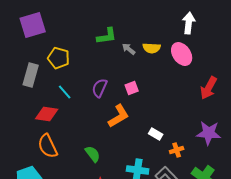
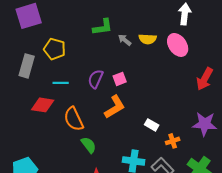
pink square: (132, 88) -> (120, 79), moved
cyan line: (65, 92) -> (61, 83), turned -49
orange semicircle: (48, 146) -> (74, 119), moved

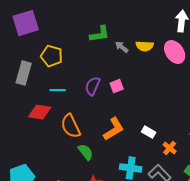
orange L-shape: (115, 107) -> (114, 129), moved
orange cross: (173, 141) -> (170, 148), turned -32

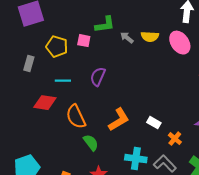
gray rectangle: (24, 73) -> (29, 64), size x0.7
pink square: (117, 86) -> (84, 41), moved, turned 32

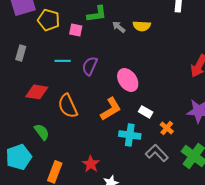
pink ellipse: (180, 43) -> (128, 80), moved
yellow pentagon: (57, 47) -> (49, 20), moved
cyan line: (63, 81) -> (63, 61), moved
green semicircle: (91, 143) -> (42, 132), moved
cyan cross: (136, 159) -> (130, 135), moved

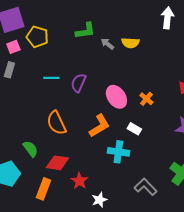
pink square: (76, 30) -> (13, 47), moved, turned -32
red diamond: (37, 92) -> (57, 163), moved
orange cross: (167, 128) -> (146, 99), moved
gray L-shape: (157, 153) -> (145, 187), moved

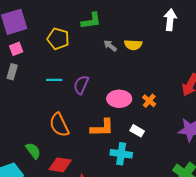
green L-shape: (85, 31) -> (91, 21), moved
yellow pentagon: (37, 37) -> (58, 39), moved
pink ellipse: (116, 97) -> (119, 99), turned -55
orange L-shape: (99, 126) -> (102, 128), turned 30

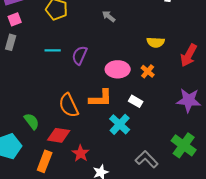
yellow semicircle: (133, 45) -> (156, 42), moved
orange semicircle: (59, 125) -> (69, 105), moved
cyan cross: (121, 154) -> (120, 124), turned 35

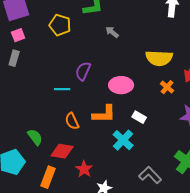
yellow semicircle: (156, 42) -> (159, 58), size x1.5
cyan line: (53, 50) -> (62, 89), moved
orange cross: (148, 71) -> (167, 87), moved
orange semicircle: (69, 105) -> (72, 121), size x0.7

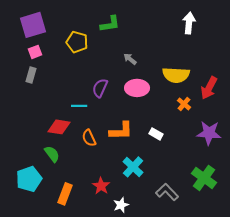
gray arrow: (112, 32) -> (130, 59), moved
pink ellipse: (121, 85) -> (137, 88), moved
cyan cross: (123, 140) -> (133, 167), moved
red diamond: (62, 151) -> (59, 127), moved

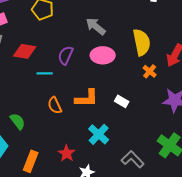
gray arrow: (130, 59) -> (96, 26), size x1.5
yellow semicircle: (176, 75) -> (142, 42), turned -104
red diamond: (59, 127) -> (25, 51), moved

